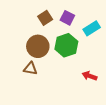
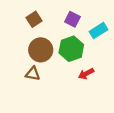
brown square: (45, 18) -> (34, 19), moved
red arrow: (90, 76) -> (86, 74), moved, turned -48

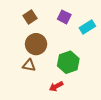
green hexagon: (71, 49) -> (68, 62), moved
red arrow: (86, 74) -> (56, 86), moved

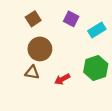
green hexagon: (68, 62) -> (96, 68), moved
red arrow: (56, 86) -> (62, 79), moved

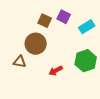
brown square: (33, 19) -> (45, 21), moved, turned -32
brown triangle: (32, 72) -> (20, 62), moved

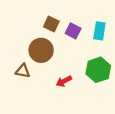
purple square: (64, 17) -> (73, 31), moved
cyan rectangle: (87, 27) -> (99, 31), turned -49

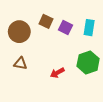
brown circle: (41, 50) -> (19, 32), moved

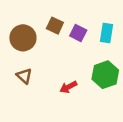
brown triangle: (20, 63) -> (24, 76), turned 32

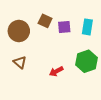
purple square: (78, 33) -> (64, 27), turned -32

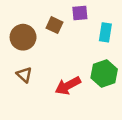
purple square: (64, 27) -> (80, 13), moved
red arrow: (56, 71) -> (68, 86), size x1.5

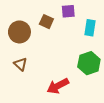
red arrow: (68, 86) -> (58, 86), moved

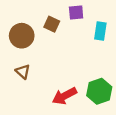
green hexagon: (89, 63) -> (99, 91), moved

